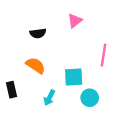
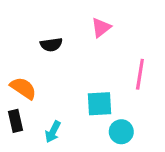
orange semicircle: (36, 66) -> (23, 88), moved
cyan arrow: (49, 98) -> (53, 132), moved

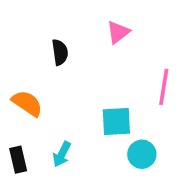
black semicircle: (51, 45) -> (60, 52), turned -90
black rectangle: (15, 121) -> (18, 160), moved

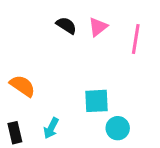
black semicircle: (60, 52) -> (66, 25), moved, turned -50
pink line: (164, 87) -> (136, 39), moved

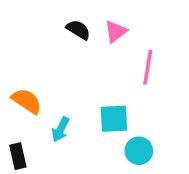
pink line: (136, 39) -> (148, 67), moved
cyan arrow: (51, 128) -> (61, 129), moved

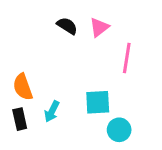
orange semicircle: (27, 101) -> (23, 87), turned -144
black rectangle: (18, 156) -> (20, 119), moved

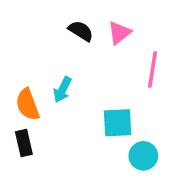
cyan arrow: (52, 111) -> (62, 90), moved

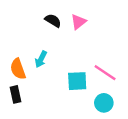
pink line: (152, 69) -> (105, 73), moved, turned -65
cyan circle: (143, 156) -> (104, 103), moved

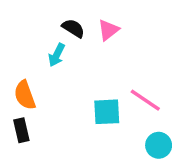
cyan arrow: (41, 59) -> (57, 55), moved
cyan circle: (104, 103) -> (159, 145), moved

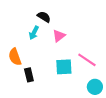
pink triangle: (108, 30) -> (59, 36), moved
black rectangle: (21, 130) -> (29, 75), moved

